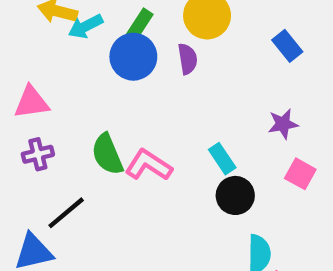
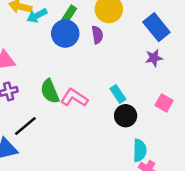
blue rectangle: (287, 46) -> (156, 27), size x1.5
purple star: (283, 124) -> (154, 58), moved

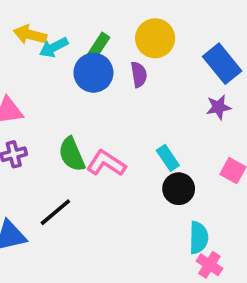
black line: (25, 126) -> (55, 212), moved

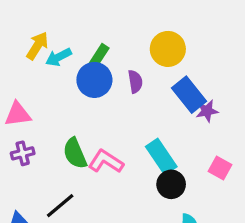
yellow arrow: (30, 35) -> (37, 46), turned 108
yellow circle: (155, 38) -> (168, 49), moved
blue rectangle: (222, 64) -> (189, 95), moved
cyan rectangle: (168, 158) -> (161, 157), size x1.5

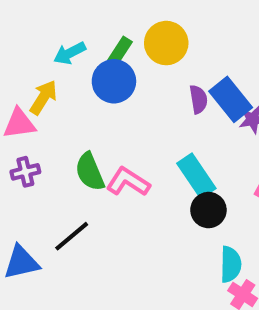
yellow arrow: (37, 46) -> (43, 97), moved
yellow circle: (168, 49) -> (166, 43), moved
purple semicircle: (135, 82) -> (198, 99), moved

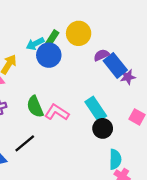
cyan arrow: (70, 53) -> (35, 44), moved
purple semicircle: (198, 99) -> (101, 55), moved, turned -105

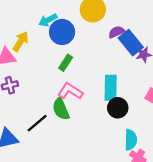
green rectangle: (52, 38) -> (66, 63), moved
green semicircle: (35, 107) -> (61, 109), moved
cyan rectangle: (96, 109) -> (111, 88), turned 35

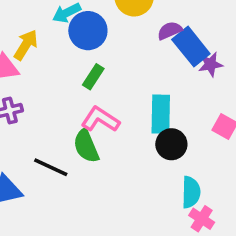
black line: (37, 123) -> (51, 167), turned 65

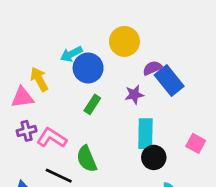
yellow arrow: (26, 45) -> (39, 79), turned -60
purple star: (210, 64) -> (134, 95), moved
pink L-shape: (100, 119) -> (52, 138), moved

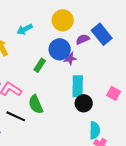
blue circle: (88, 68) -> (60, 49), moved
blue rectangle: (169, 81) -> (102, 34), moved

